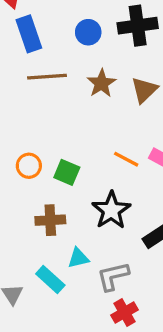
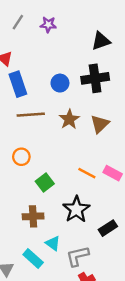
orange circle: (29, 166) -> (21, 157), moved
green square: (67, 172) -> (45, 182), turned 30
cyan triangle: (78, 258) -> (53, 243), turned 49

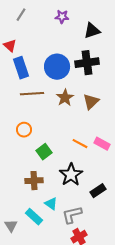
purple star: (48, 25) -> (62, 17), moved
blue circle: (60, 83) -> (57, 67), size x1.6

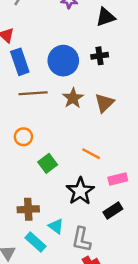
black cross: (87, 63) -> (100, 56), size x0.6
pink rectangle: (102, 144) -> (118, 179), moved, turned -42
brown cross: (34, 181) -> (28, 209), moved
gray L-shape: (72, 215) -> (81, 240), turned -65

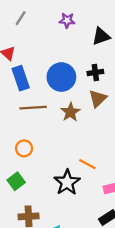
brown triangle: (104, 103) -> (98, 99), moved
green square: (48, 163) -> (16, 181), moved
black star: (80, 191) -> (67, 182), moved

